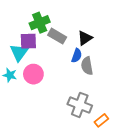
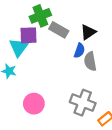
pink circle: (33, 74) -> (34, 104), moved

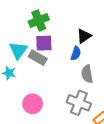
gray rectangle: (59, 30) -> (38, 58), moved
purple square: (28, 35) -> (44, 43), moved
gray semicircle: (90, 61) -> (87, 74), moved

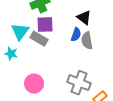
black triangle: (84, 36) -> (84, 18), turned -49
gray semicircle: (87, 74) -> (87, 41), moved

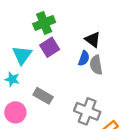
purple square: (45, 25) -> (50, 47), turned -30
gray rectangle: (39, 39) -> (43, 96), moved
pink circle: (34, 84) -> (15, 112), moved

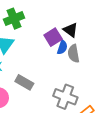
green cross: (44, 23) -> (14, 19), moved
purple square: (50, 47) -> (53, 37), moved

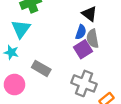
purple square: (53, 37) -> (83, 49), moved

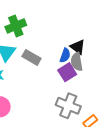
black triangle: (89, 14) -> (78, 47), moved
gray rectangle: (41, 68) -> (32, 57), moved

